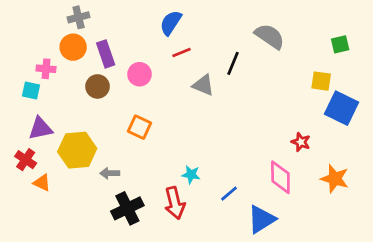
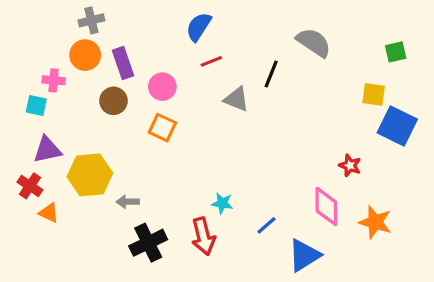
orange square: (140, 127) -> (162, 128), moved
orange star: (335, 179) -> (375, 222), moved

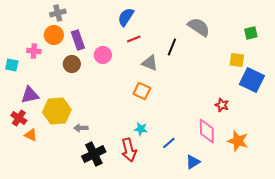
cyan square: (36, 106) -> (12, 65), moved
orange square: (162, 128) -> (142, 91), moved
blue triangle: (304, 255) -> (193, 162), size x0.7

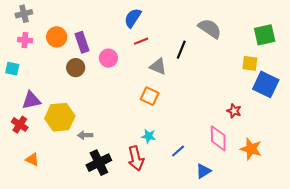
gray cross: (58, 13) -> (24, 14), moved
green square: (251, 33) -> (265, 35), size x1.5
pink cross: (34, 51) -> (25, 40), moved
orange triangle: (31, 135) -> (32, 159), moved

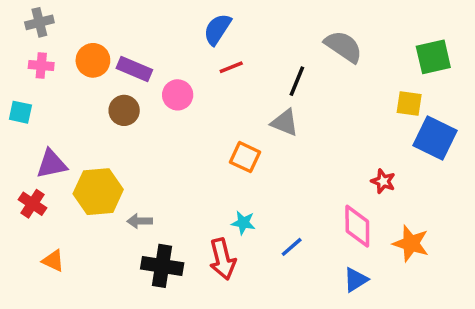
purple rectangle: (82, 42) -> (134, 69), turned -48
gray triangle: (158, 67) -> (285, 123), moved
black cross: (99, 163) -> (162, 266), turned 35
blue triangle: (203, 171) -> (356, 280), moved

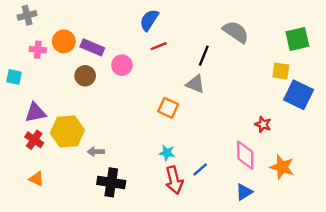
pink cross: (41, 66) -> (38, 50), moved
red cross: (33, 204) -> (34, 140), moved
red arrow: (223, 259) -> (174, 180), moved

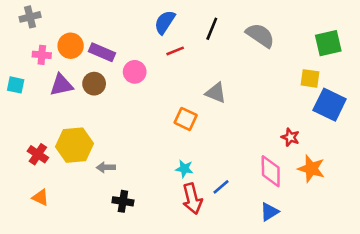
black line: (204, 56) -> (212, 29), moved
purple triangle: (35, 113) -> (61, 85), moved
orange star: (282, 167) -> (311, 169), moved
black cross: (111, 182) -> (123, 201), size x0.7

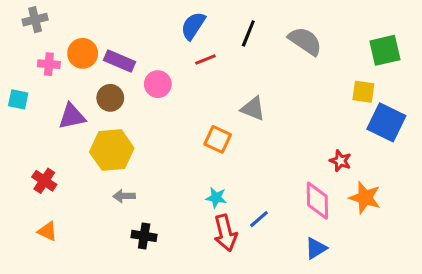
purple triangle: (61, 85) -> (72, 116), moved
yellow hexagon: (74, 145) -> (112, 150), moved

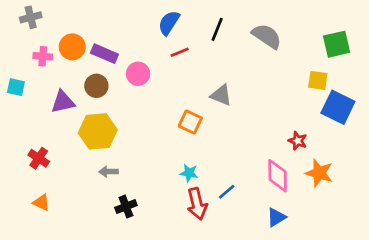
black cross: (144, 236) -> (126, 207), turned -30

